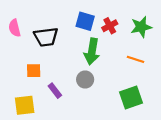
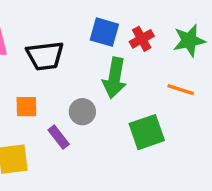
gray circle: (85, 80) -> (82, 112), moved
green square: (131, 97) -> (147, 132), moved

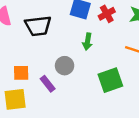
green arrow: (115, 78) -> (87, 42), size x0.6
orange square: (26, 107) -> (21, 73), moved

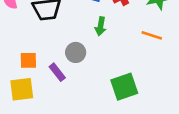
green square: (110, 80) -> (124, 87), moved

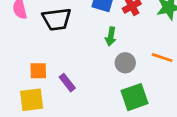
orange line: (152, 35) -> (162, 58), moved
gray circle: (76, 52) -> (125, 63), moved

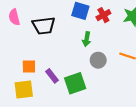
green square: (134, 97) -> (75, 83), moved

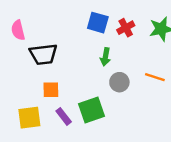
black trapezoid: (44, 26) -> (43, 54), moved
orange square: (29, 66) -> (51, 90), moved
purple rectangle: (52, 76) -> (64, 116), moved

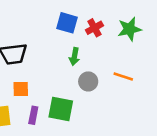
green square: (92, 110) -> (61, 109), turned 30
purple rectangle: (64, 116) -> (33, 115), turned 49

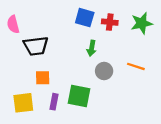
red cross: (94, 28) -> (110, 22), turned 35

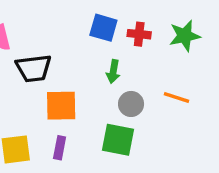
orange square: (43, 78) -> (61, 106), moved, size x1.5
green square: (79, 96) -> (118, 140), moved

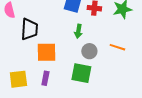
black trapezoid: (34, 68) -> (29, 29), turned -80

